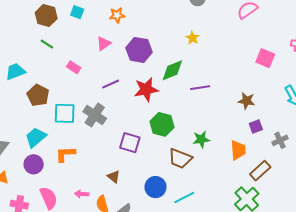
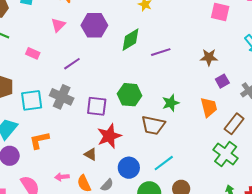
red star: (146, 89) -> (109, 136), moved
purple square: (130, 143) -> (97, 106), moved
blue circle: (155, 187) -> (129, 168), moved

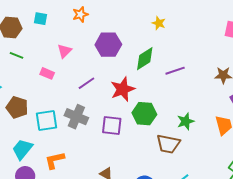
pink triangle: (58, 25) -> (64, 51), moved
red star: (109, 136) -> (123, 89), moved

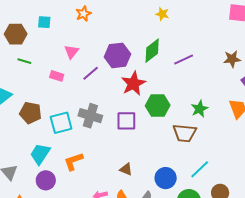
purple hexagon: (108, 45) -> (117, 55), moved
purple line: (86, 83) -> (91, 73), moved

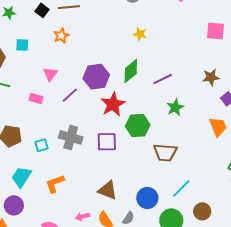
green star: (199, 109) -> (175, 107), moved
cyan square: (61, 123) -> (42, 145), size x0.6
brown triangle: (126, 169) -> (108, 190), size x1.5
purple circle: (46, 180) -> (14, 205), moved

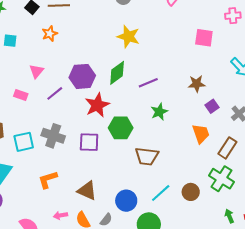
yellow star: (140, 34) -> (128, 37), size x1.6
cyan square: (42, 145) -> (24, 142), size x1.5
orange L-shape: (55, 184) -> (48, 180), moved
brown circle: (202, 211) -> (191, 192), moved

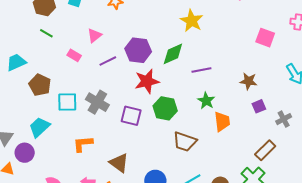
green star: (159, 112) -> (206, 101), turned -30
orange trapezoid: (201, 134) -> (222, 121), moved

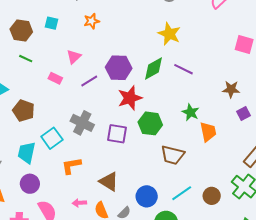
purple line: (201, 70) -> (184, 69), moved, turned 42
cyan square: (67, 102) -> (52, 138), moved, turned -30
cyan trapezoid: (39, 127) -> (27, 153), turned -30
purple circle: (25, 153) -> (30, 184), moved

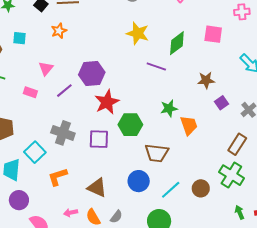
green diamond: (154, 68) -> (177, 43), moved
green star: (191, 112) -> (169, 108), turned -30
blue circle: (147, 196) -> (139, 181), moved

